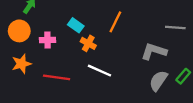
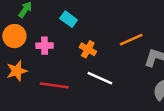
orange line: (115, 22) -> (131, 40), moved, turned 40
cyan rectangle: (76, 25) -> (69, 19), moved

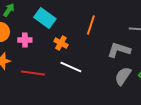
cyan rectangle: (69, 19) -> (45, 18), size x1.5
orange line: (131, 40) -> (91, 25), moved, turned -48

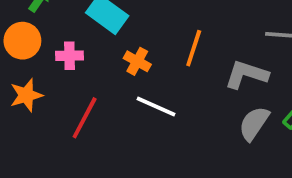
orange line: (91, 25) -> (194, 48), moved
red line: (33, 73) -> (85, 118), turned -70

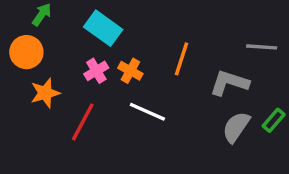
pink cross: (69, 56) -> (96, 71), moved, turned -30
orange star: (26, 95) -> (45, 93), moved

